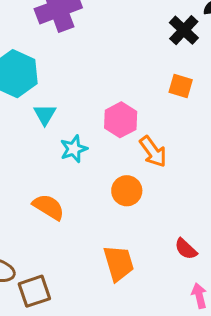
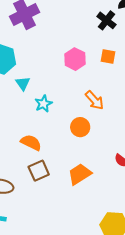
pink hexagon: (121, 120) -> (75, 59), moved
orange trapezoid: (119, 263) -> (80, 174), turned -100
brown square: (34, 291) -> (39, 171), moved

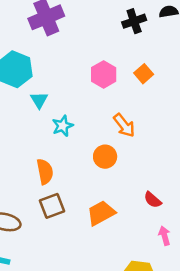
black cross: (106, 20) -> (134, 21), moved, turned 30
orange square: (108, 56) -> (144, 74), turned 35
orange semicircle: (31, 143) -> (45, 172), turned 50

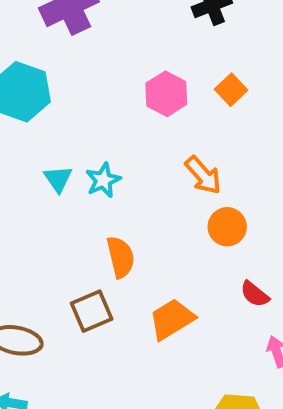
cyan triangle: (39, 100) -> (58, 179), moved
orange circle: (105, 157) -> (227, 227), moved
orange semicircle: (45, 172) -> (121, 257), moved

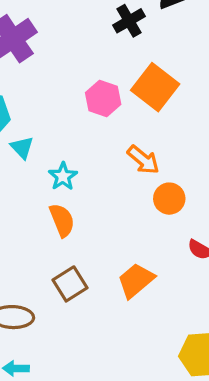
orange square: (231, 90) -> (155, 87), size x1.8
cyan triangle: (58, 179) -> (22, 148), moved
orange semicircle: (121, 257) -> (62, 220), moved

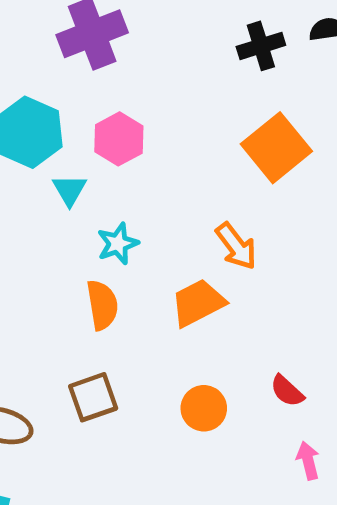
pink hexagon: (103, 98) -> (119, 139), moved
orange circle: (169, 199) -> (204, 408), moved
orange trapezoid: (136, 280) -> (198, 303), moved

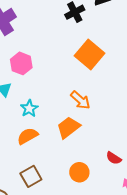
orange semicircle: (102, 305) -> (28, 136), turned -100

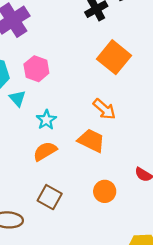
orange trapezoid: (68, 127) -> (91, 141), turned 65
brown square: (31, 176) -> (50, 197), turned -30

